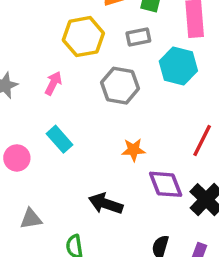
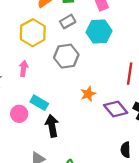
pink circle: (17, 158) -> (19, 114), moved
black arrow: (106, 204) -> (52, 126), moved, turned 80

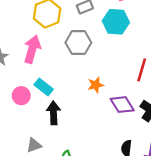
pink arrow: (24, 68) -> (32, 49), size x1.6

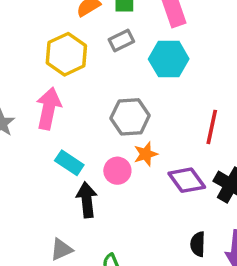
gray hexagon: (78, 43) -> (130, 117), moved
pink circle: (21, 96) -> (117, 171), moved

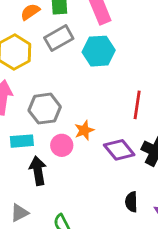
gray rectangle: (121, 40) -> (59, 38), size x1.4
gray hexagon: (130, 117) -> (45, 109), moved
cyan rectangle: (69, 163) -> (22, 141), turned -35

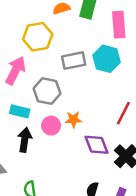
gray rectangle: (59, 38) -> (74, 61), moved

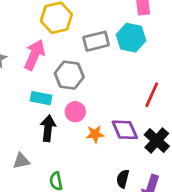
orange star: (73, 119) -> (95, 134), moved

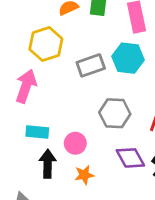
gray hexagon: (69, 75) -> (115, 113), moved
orange star: (95, 134) -> (84, 175), moved

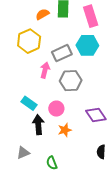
pink arrow: (26, 86) -> (45, 70), moved, size x0.7
gray hexagon: (115, 113) -> (71, 81), moved
cyan rectangle: (37, 132) -> (29, 103), turned 35

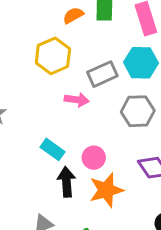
pink arrow: (45, 70) -> (77, 100), turned 84
gray hexagon: (71, 81) -> (138, 111), moved
orange star: (65, 130) -> (106, 190), size x1.6

